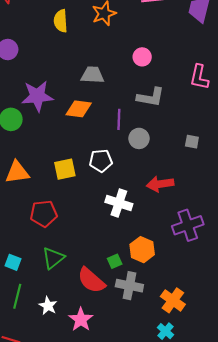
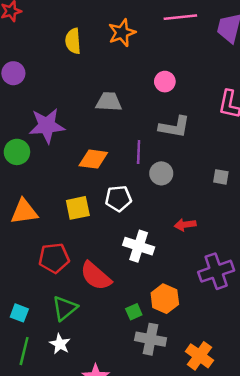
orange diamond: (79, 109) -> (93, 159), moved
red arrow: (160, 184) -> (185, 225), size x0.7
red semicircle: (91, 280) -> (96, 276), moved
white star: (48, 306) -> (60, 344), moved

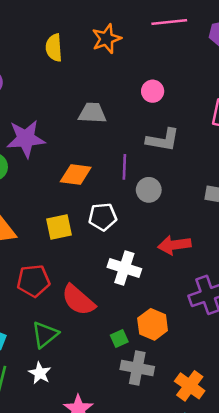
red arrow: (185, 225) -> (174, 245), size x1.4

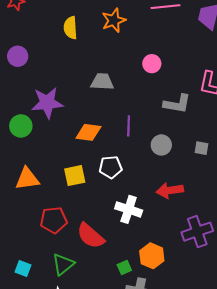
gray L-shape: (163, 140) -> (177, 104), moved
gray circle: (149, 190) -> (161, 145), moved

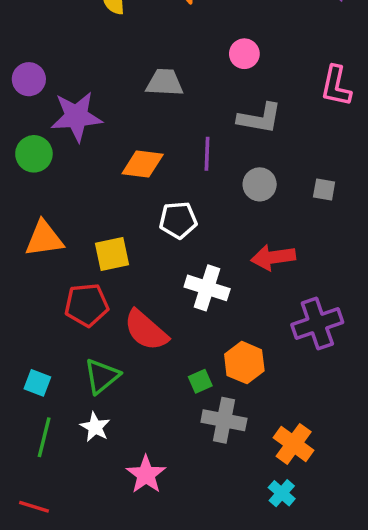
purple circle: (18, 56) -> (29, 79), moved
gray L-shape: (177, 104) -> (260, 118), moved
yellow square: (75, 176) -> (112, 254), moved

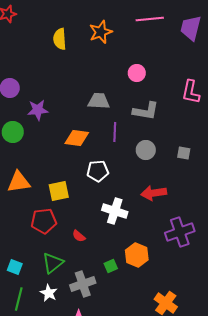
gray trapezoid: (165, 83) -> (99, 101), moved
purple star: (76, 117) -> (38, 110), size x0.7
red semicircle: (146, 330) -> (79, 236), size x0.5
gray cross: (224, 420) -> (83, 284), moved, turned -30

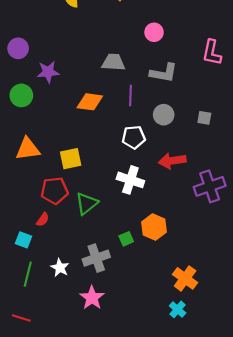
white pentagon: (98, 171) -> (134, 137), moved
purple cross: (180, 232) -> (210, 186), moved
red semicircle: (79, 236) -> (43, 220), moved, turned -96
green triangle: (53, 263) -> (87, 204), moved

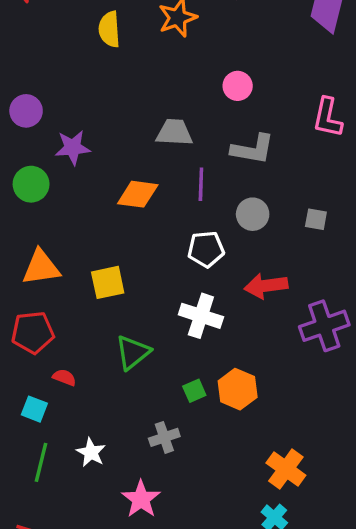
red pentagon: (54, 191) -> (33, 332), moved
red semicircle: (43, 220) -> (64, 377), turned -104
green square: (126, 239) -> (194, 391), moved
gray cross: (96, 258) -> (164, 437), moved, size x0.7

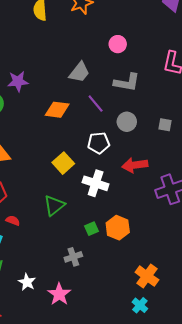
gray trapezoid: (174, 133) -> (79, 72), turned 125
purple line: (201, 184) -> (96, 104), turned -42
yellow square: (108, 282) -> (63, 163), moved, turned -30
white star: (91, 452) -> (27, 282), moved

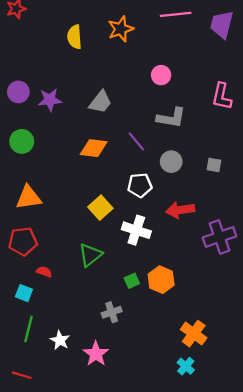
gray trapezoid: (79, 72) -> (100, 102), moved
purple star: (18, 81) -> (50, 100), moved

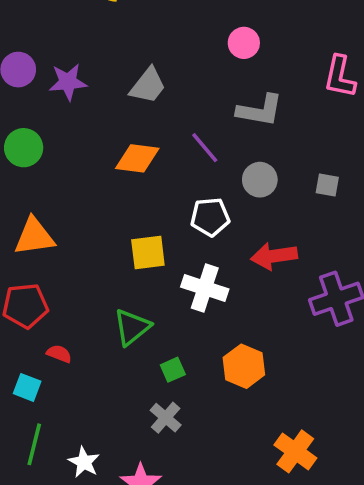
yellow square: (100, 208) -> (148, 252), turned 35
green square: (132, 281) -> (173, 370), moved
gray cross: (112, 312) -> (166, 418), turned -30

